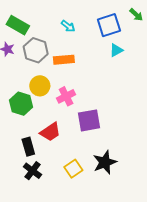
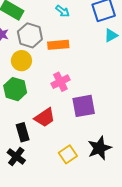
yellow circle: (40, 86) -> (21, 61), moved
black cross: (33, 171) -> (16, 156), moved

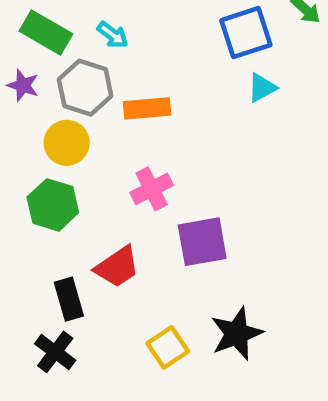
cyan arrow: (63, 11) -> (113, 35), moved

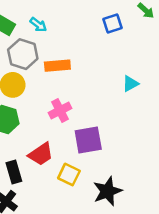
blue square: (246, 33) -> (113, 23), size x0.7
cyan triangle: (262, 88) -> (130, 84), moved
yellow square: (168, 347) -> (69, 175), moved, turned -30

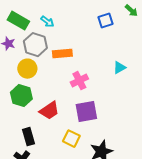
pink cross: (60, 111) -> (79, 81), moved
red trapezoid: (41, 154) -> (49, 111), moved

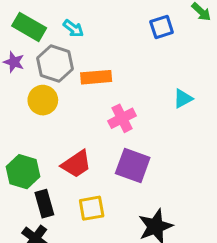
green hexagon: (21, 96) -> (23, 172), moved
purple square: (86, 112) -> (133, 166), turned 30
yellow square: (71, 139) -> (92, 208), moved, turned -36

